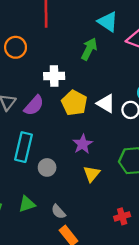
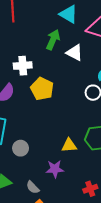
white triangle: (106, 103) -> (75, 53), moved
purple star: (83, 144) -> (55, 169), moved, turned 30
yellow triangle: (92, 174) -> (69, 145), moved, turned 49

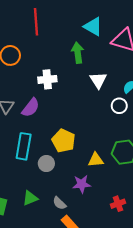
green arrow: (53, 40) -> (78, 53), turned -30
white triangle: (75, 53) -> (98, 80), moved, turned 30
yellow pentagon: (42, 89) -> (64, 141), moved

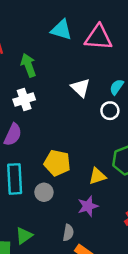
green arrow: (78, 53) -> (28, 65), moved
green triangle: (30, 198) -> (24, 236), moved
gray semicircle: (59, 203) -> (68, 233), turned -112

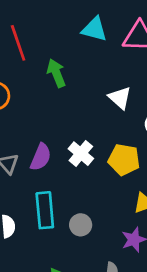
white cross: (24, 99) -> (81, 154), moved, turned -30
yellow pentagon: (57, 163) -> (124, 160), moved

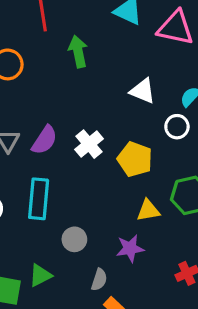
white triangle: (120, 98) -> (143, 91), turned -30
gray circle: (81, 225) -> (74, 239), moved

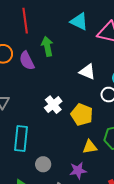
purple semicircle: (44, 140) -> (27, 61), moved, turned 120

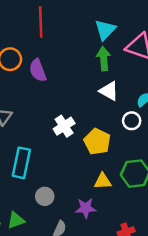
cyan triangle: (79, 21) -> (105, 30), turned 42
green arrow: (47, 46) -> (104, 59), moved

